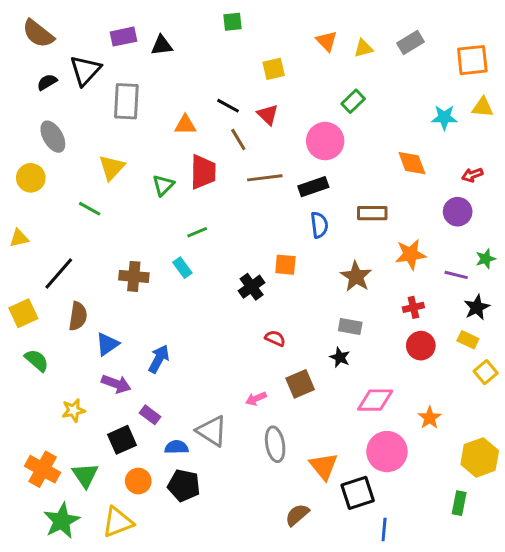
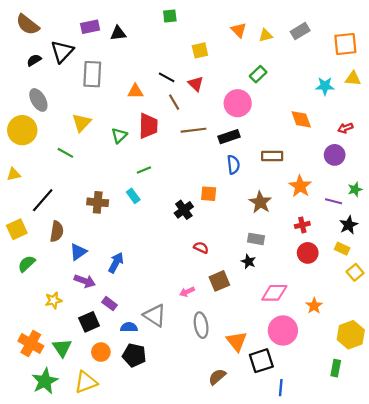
yellow circle: (31, 178) -> (22, 130), size x1.4
orange star: (411, 254) -> (300, 186), turned -30
green semicircle: (37, 360) -> (27, 264), turned -84

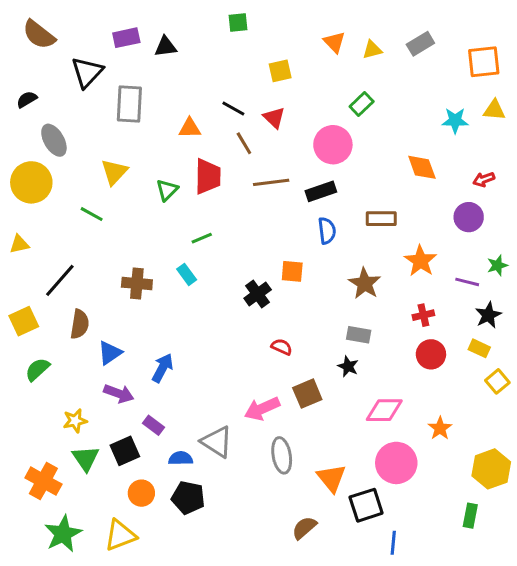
black semicircle: (34, 60) -> (27, 99), moved
pink arrow: (187, 292) -> (262, 409), size x1.6
green triangle: (62, 348) -> (86, 458), moved

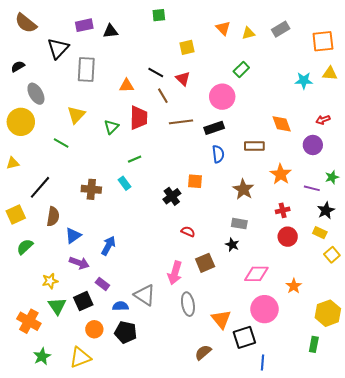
orange diamond: (422, 167) -> (282, 124), moved
pink arrow: (262, 409) -> (175, 273), turned -50
green star: (63, 534) -> (42, 356), size x0.7

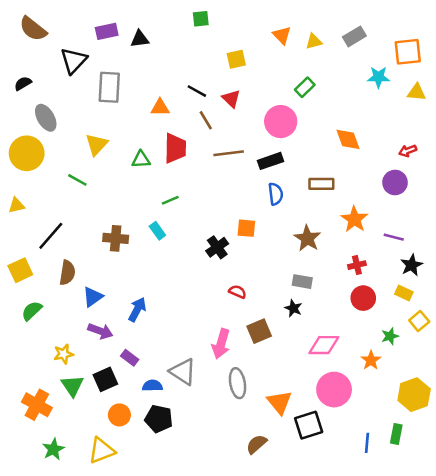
cyan star: (304, 81) -> (378, 77), moved
orange diamond: (282, 124) -> (348, 139), moved
green triangle: (111, 127) -> (141, 160), turned 42
green star: (332, 177) -> (390, 336), moved
blue line: (262, 362) -> (367, 443), moved

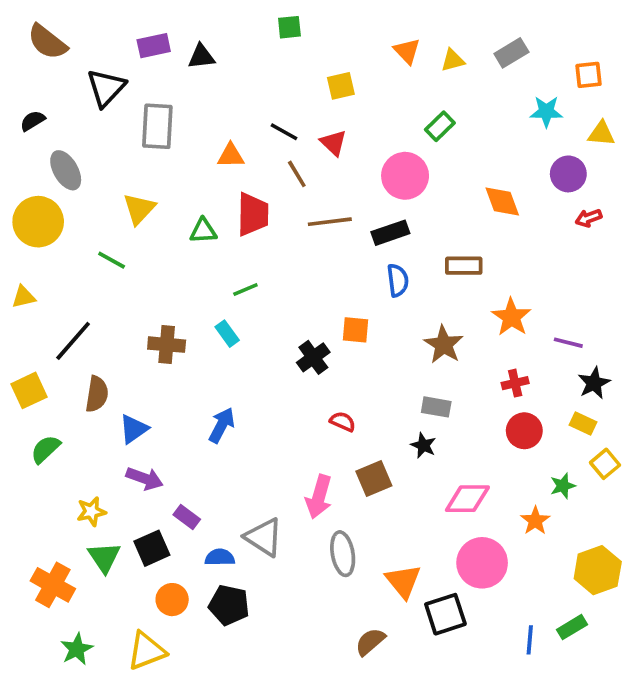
orange square: (408, 52) -> (588, 75), size x0.7
purple circle: (395, 182) -> (568, 174), moved
blue arrow: (137, 310) -> (222, 425), moved
green rectangle: (396, 434) -> (572, 627), turned 48

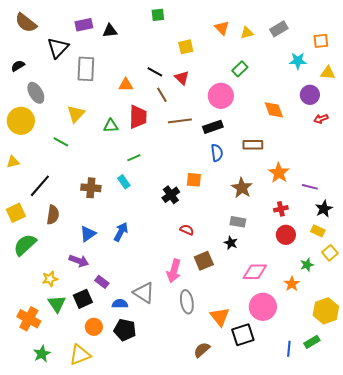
blue triangle: (134, 429) -> (88, 234), moved
green semicircle: (46, 449) -> (25, 245), size x1.4

